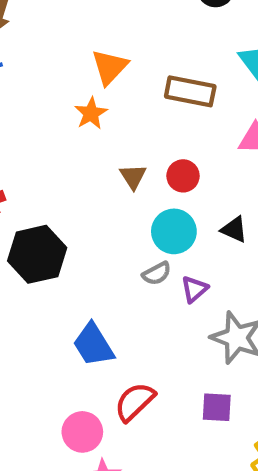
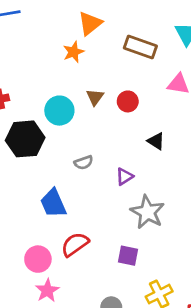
cyan circle: (174, 231) -> (59, 111), moved
gray semicircle: (157, 273) -> (84, 163), moved

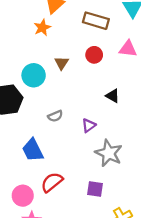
red circle: (128, 101) -> (94, 55), moved

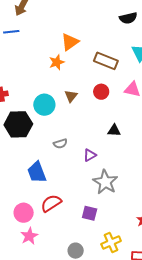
black triangle: (113, 96) -> (114, 130), turned -32

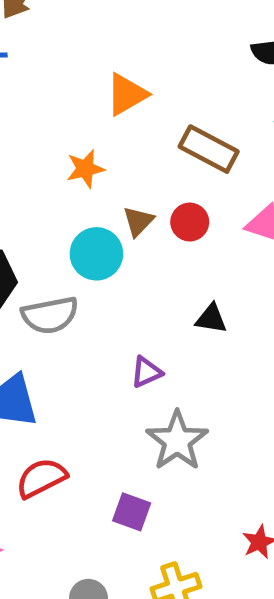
orange star: (57, 62) -> (85, 169), moved
brown triangle: (71, 96) -> (138, 221), moved
cyan circle: (44, 105) -> (96, 254), moved
gray semicircle: (60, 144) -> (50, 315), moved, size x1.6

